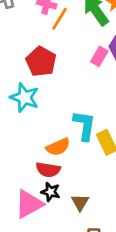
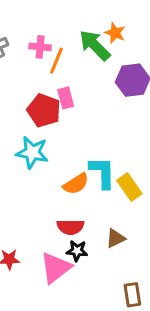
pink rectangle: (99, 56) -> (66, 98), moved, turned -36
orange semicircle: (58, 147) -> (76, 184), moved
brown triangle: (80, 202) -> (116, 238), moved, turned 42

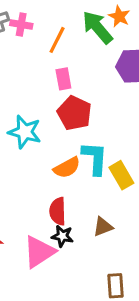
pink cross: (40, 47) -> (21, 25), moved
red pentagon: (44, 110) -> (74, 113), moved
red semicircle: (70, 227) -> (58, 211), turned 84

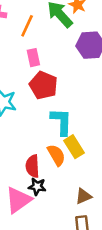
orange semicircle: (67, 168) -> (56, 155), moved, turned -90
yellow rectangle: (121, 175) -> (74, 147), moved
brown triangle: (103, 227) -> (83, 196), moved

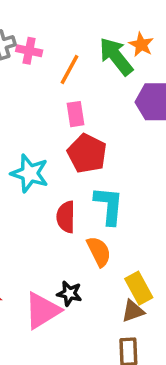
yellow rectangle: (74, 147) -> (139, 288), moved
red semicircle: (32, 166) -> (66, 217), moved

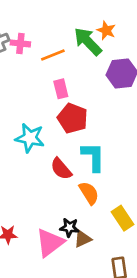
orange line: (70, 69) -> (53, 55), turned 45
red semicircle: (66, 217) -> (61, 169), turned -35
brown triangle: (133, 311) -> (83, 239), moved

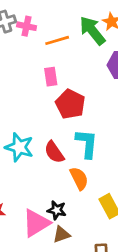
pink rectangle: (61, 89) -> (51, 77), moved
cyan star: (30, 138) -> (19, 147), moved
brown triangle: (83, 239) -> (61, 235), moved

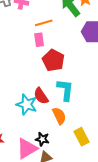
orange line: (57, 40) -> (44, 23), moved
cyan star: (19, 147) -> (27, 104), moved

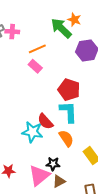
pink rectangle: (39, 40) -> (35, 66), turned -32
red pentagon: (53, 60) -> (69, 90), moved

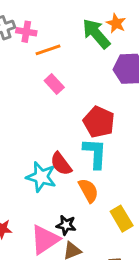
orange line: (37, 49) -> (48, 50), moved

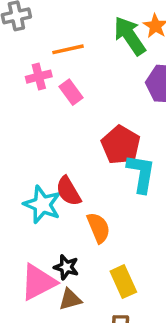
pink cross: (26, 32) -> (39, 77), moved, turned -30
cyan L-shape: (95, 153) -> (141, 173), moved
yellow rectangle: (122, 219) -> (123, 282), moved

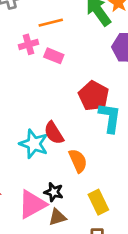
pink rectangle: (71, 92) -> (54, 56), turned -30

